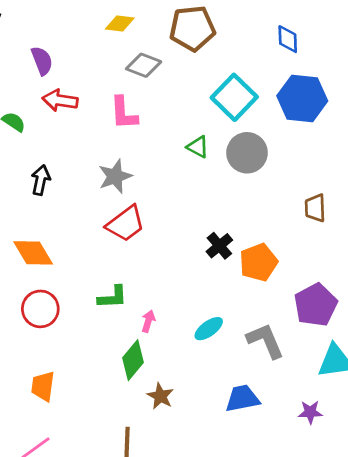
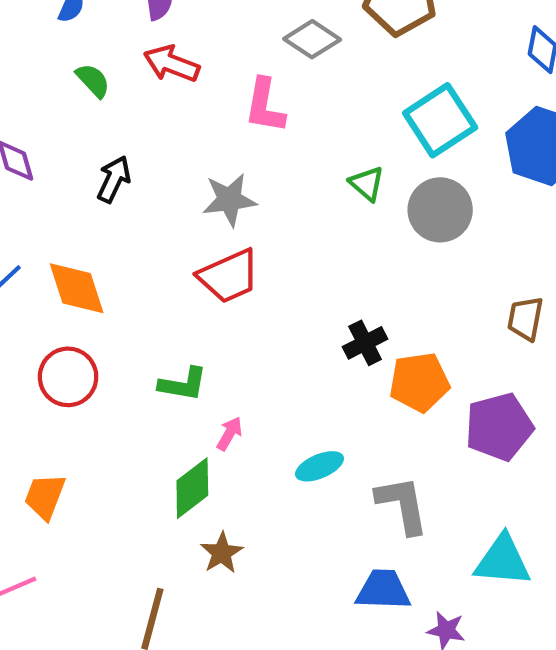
purple pentagon: (316, 305) -> (499, 427), moved
blue trapezoid: (242, 399) -> (383, 590), moved

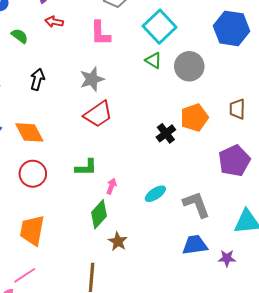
red arrow: (172, 64) -> (54, 22), size x0.7
cyan square: (440, 120) -> (160, 27), moved
orange pentagon: (419, 382) -> (194, 118), moved
orange trapezoid: (45, 496) -> (32, 230), size x1.4

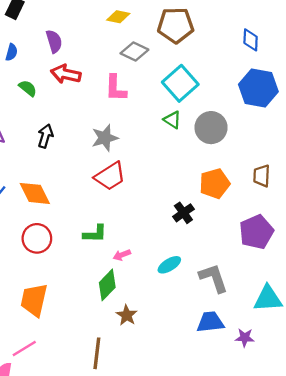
red arrow: (54, 22) -> (66, 74), size x1.5
black cross: (166, 133) -> (183, 213), moved
pink arrow: (111, 186) -> (122, 255), turned -133

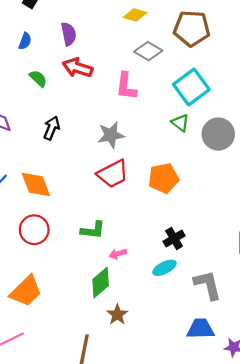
orange pentagon: (215, 184) -> (163, 178), moved
black cross: (183, 213) -> (174, 239), moved
orange trapezoid: (34, 300) -> (26, 291), turned -152

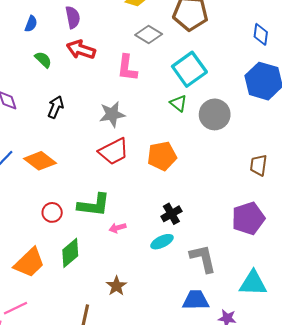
orange diamond: (36, 184) -> (40, 161), turned -32
red circle: (34, 230) -> (52, 212), moved, size x0.7
green L-shape: (93, 230) -> (94, 205), size x1.4
green diamond: (101, 283) -> (70, 253), moved

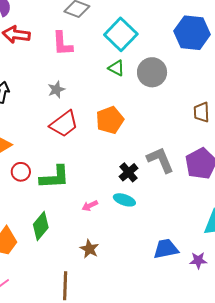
gray star: (112, 114) -> (56, 90), size x0.7
red circle: (52, 212) -> (21, 172), moved
pink arrow: (118, 228) -> (90, 206), moved
cyan ellipse: (162, 242) -> (124, 200), turned 55
gray L-shape: (203, 258) -> (160, 160), moved

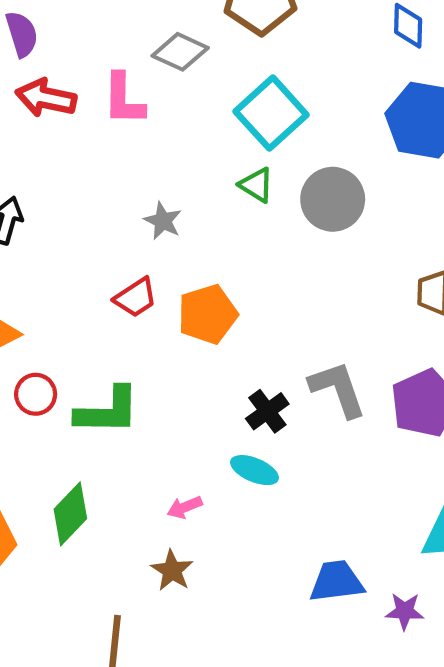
pink L-shape: (62, 44) -> (124, 99), moved
gray star: (56, 90) -> (163, 221), moved, turned -30
orange pentagon: (110, 120) -> (207, 314), moved
red trapezoid: (64, 124) -> (136, 298), size x0.7
pink arrow: (90, 206) -> (185, 507), moved

